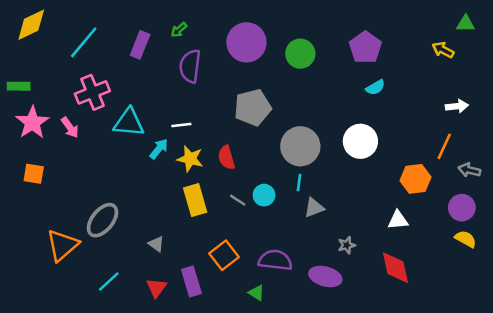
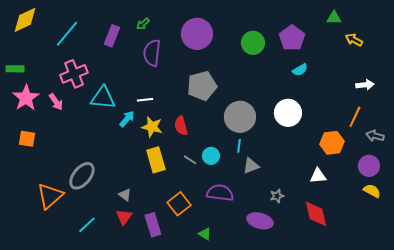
green triangle: (466, 24) -> (334, 18), moved
green circle: (300, 54) -> (253, 43), moved
purple semicircle: (275, 260) -> (220, 193), moved
red triangle: (156, 288) -> (124, 217), moved

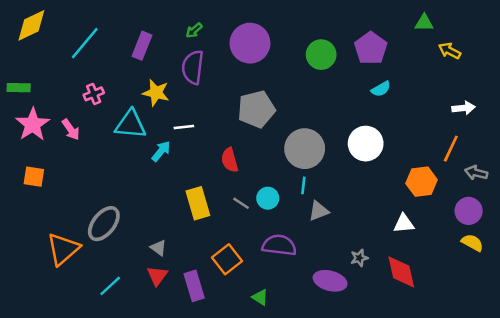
green arrow: (143, 24) -> (194, 30), moved
pink cross: (74, 74) -> (94, 94), size x0.6
yellow star: (152, 127) -> (156, 93), moved
gray star: (277, 196) -> (359, 258), moved

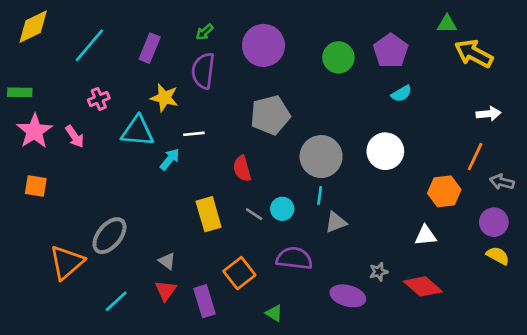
yellow arrow: (450, 51) -> (474, 53), size x1.6
red diamond: (401, 272) -> (423, 286), turned -36

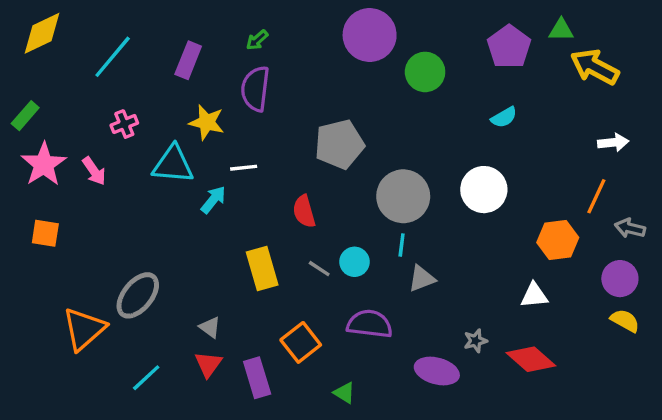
purple circle: (263, 45) -> (370, 35), moved
purple pentagon: (391, 51) -> (509, 47), moved
green rectangle: (20, 92) -> (25, 116), turned -50

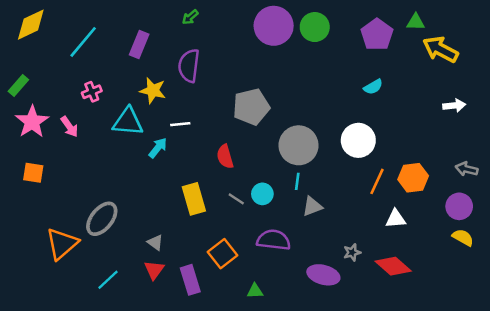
green arrow: (257, 40) -> (190, 17), moved
green circle: (425, 72) -> (315, 27), moved
orange line: (596, 196) -> (377, 181), moved
green triangle: (344, 393) -> (255, 291), turned -35

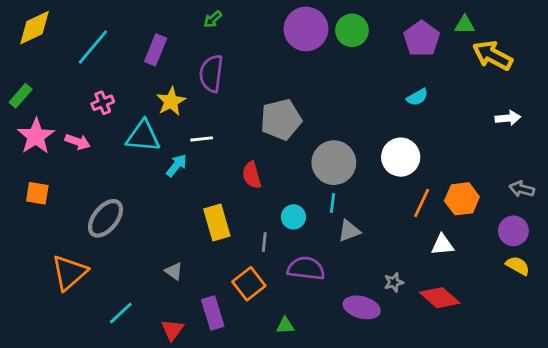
yellow star: (153, 91) -> (171, 101), turned 30
pink arrow: (69, 127) -> (78, 142), turned -35
gray line: (236, 199) -> (264, 242), moved, turned 63
gray ellipse: (102, 219) -> (106, 218), moved
red triangle: (154, 270) -> (172, 330), moved

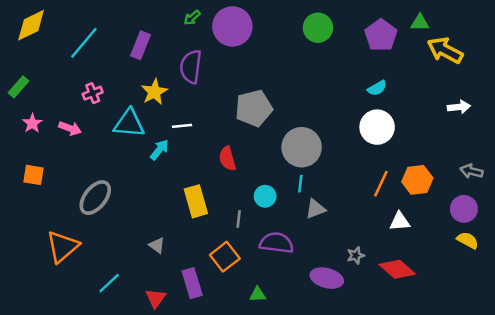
purple circle: (306, 29) -> (232, 26), moved
pink star: (36, 136) -> (32, 123), size x0.6
white circle: (401, 157) -> (377, 127), moved

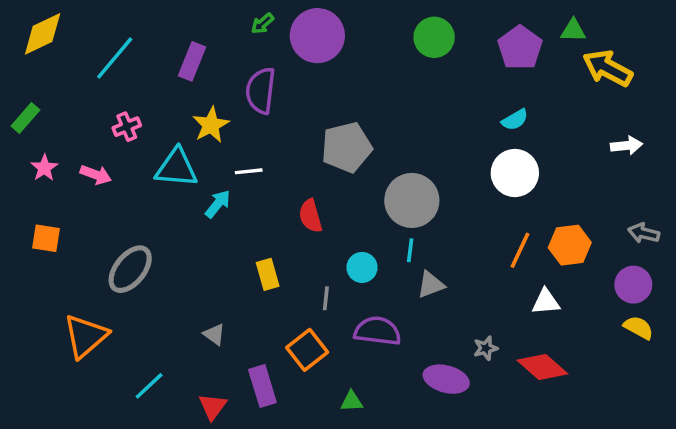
yellow rectangle: (196, 201) -> (268, 274), size x0.7

